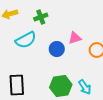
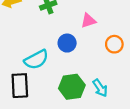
pink triangle: (75, 38) -> (88, 21), moved
cyan semicircle: (26, 40) -> (36, 60), moved

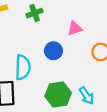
cyan semicircle: (36, 60) -> (23, 67), turned -60

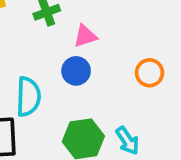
pink triangle: (75, 28) -> (85, 36), moved

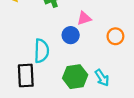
pink triangle: (85, 36) -> (84, 18), moved

